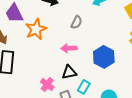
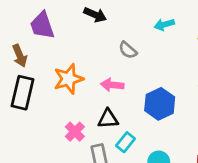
gray semicircle: (76, 22) -> (128, 50), turned 96
orange star: (36, 29) -> (68, 79), moved

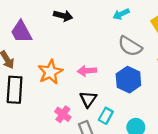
gray semicircle: (128, 50) -> (130, 46), moved, size x1.5
black triangle: (108, 119) -> (88, 99), turned -42

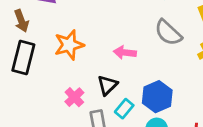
pink arrow: (87, 71) -> (125, 52), moved
blue hexagon: (128, 80) -> (157, 97), moved

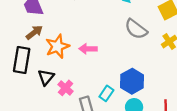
brown arrow: (21, 21) -> (34, 32), moved, turned -102
pink arrow: (125, 52) -> (88, 49), moved
black triangle: (107, 85) -> (46, 77), moved

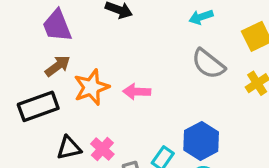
black rectangle: (22, 60) -> (38, 106), turned 60
black triangle: (46, 77) -> (69, 148), moved, turned 36

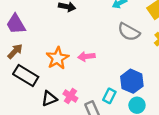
purple trapezoid: (57, 26) -> (16, 24), moved
brown arrow: (58, 66) -> (15, 51), moved
black rectangle: (38, 106) -> (26, 75), turned 60

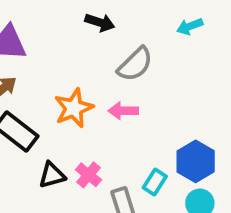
gray semicircle: (129, 32) -> (135, 64), moved, turned -80

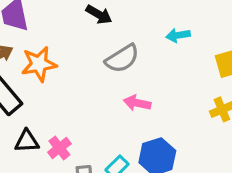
orange star: (74, 108) -> (39, 64), moved
pink arrow: (123, 111) -> (137, 103), moved

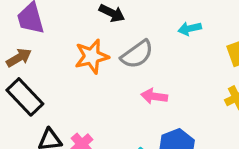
orange star: (39, 64) -> (92, 56), moved

